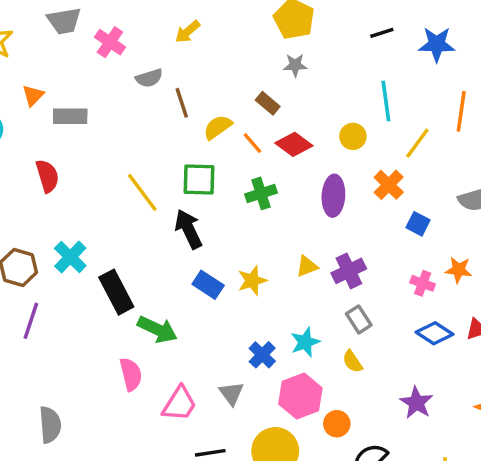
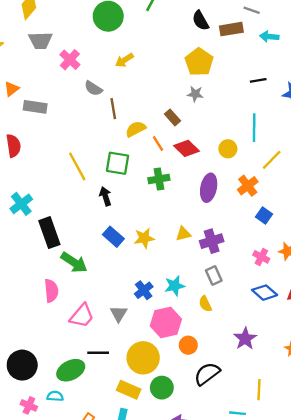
gray semicircle: (149, 78) -> (93, 88), turned 42
black arrow: (189, 229) -> (105, 196), size x0.7

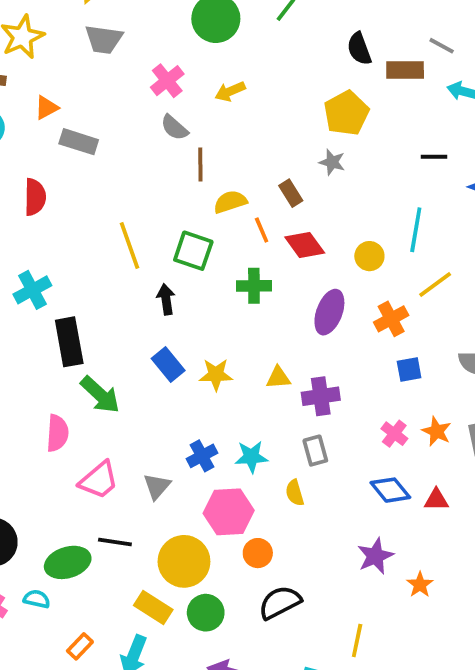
pink cross: (70, 60) -> (167, 81), moved
blue square: (264, 215) -> (409, 369), turned 35
purple star: (245, 339) -> (375, 556), moved

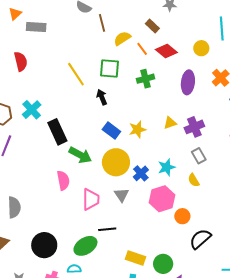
pink trapezoid: (99, 480) -> (91, 199), turned -35
yellow circle: (184, 561) -> (116, 162), moved
green circle: (206, 613) -> (163, 264), moved

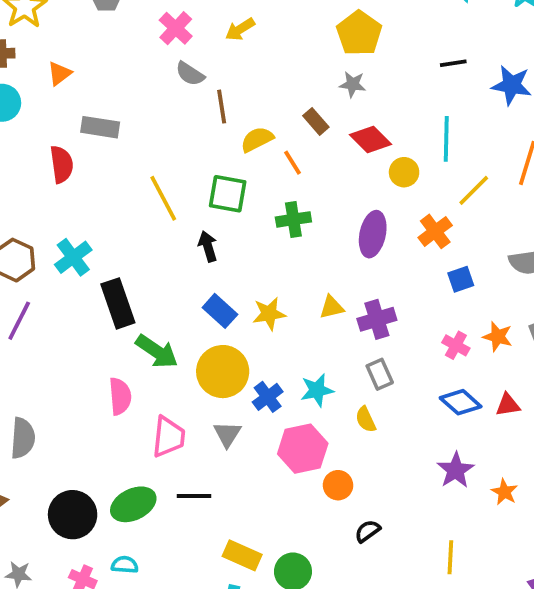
gray rectangle: (36, 27) -> (100, 127), moved
red diamond: (166, 51) -> (371, 139), moved
black semicircle: (200, 239) -> (367, 531), size x0.6
green ellipse: (85, 246) -> (133, 504), moved

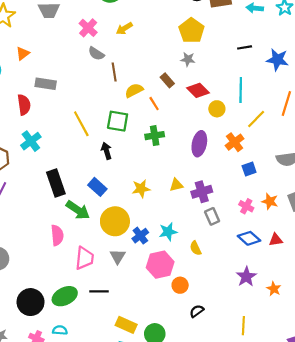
cyan cross: (73, 257) -> (31, 141), moved
blue rectangle: (220, 311) -> (97, 187), moved
gray rectangle: (380, 374) -> (212, 216), moved

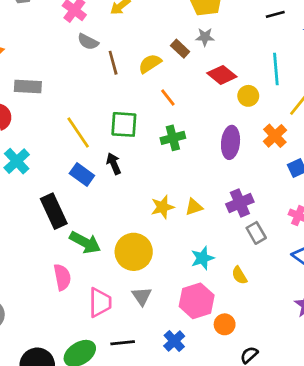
brown rectangle: (167, 80) -> (180, 49), moved
yellow semicircle: (134, 90) -> (150, 64), moved
yellow triangle: (176, 185) -> (194, 207), moved
blue rectangle: (97, 187) -> (82, 175), moved
blue cross: (140, 236) -> (174, 341), moved

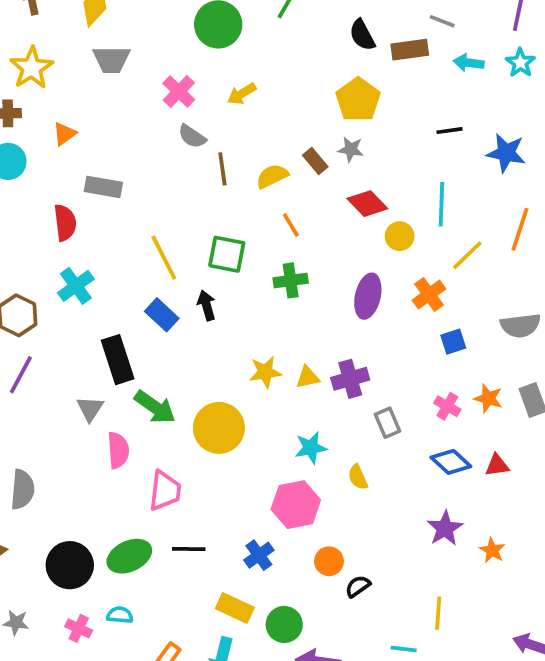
purple cross: (240, 203) -> (350, 379), moved
gray triangle: (142, 296) -> (90, 409), moved
orange circle: (225, 324) -> (329, 561), moved

